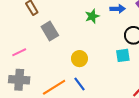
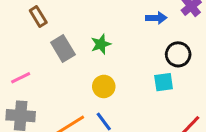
green star: (92, 16) -> (101, 44), moved

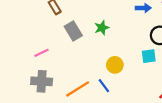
yellow circle: (104, 86) -> (115, 65), moved

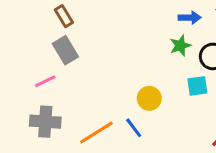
green star: (102, 28) -> (180, 46), moved
gray rectangle: (73, 31) -> (65, 50), moved

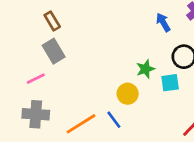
blue arrow: (190, 18) -> (163, 22), turned -120
green star: (180, 46) -> (145, 69), moved

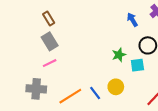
pink line: (36, 79) -> (50, 63), moved
yellow circle: (128, 94) -> (116, 87), moved

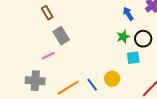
gray rectangle: (50, 41) -> (61, 36), moved
green star: (119, 55) -> (123, 37), moved

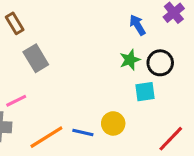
pink line: (48, 56) -> (16, 101), moved
blue line: (92, 85) -> (83, 133), turned -40

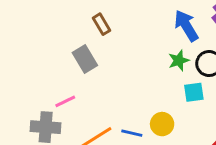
brown rectangle: (15, 23) -> (102, 24), moved
blue arrow: (137, 25) -> (186, 26), size x1.5

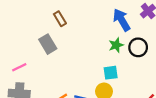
cyan square: (194, 92) -> (111, 73), moved
pink line: (65, 101) -> (19, 67), moved

